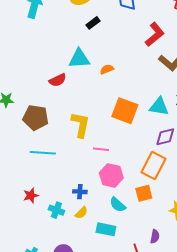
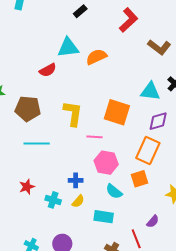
red L-shape: (155, 34) -> (128, 20), moved
orange semicircle: (107, 69) -> (96, 57), size x1.5
orange square: (125, 111) -> (117, 112), moved
purple semicircle: (155, 237) -> (153, 221), turned 32

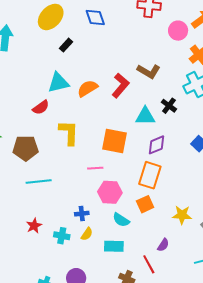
red L-shape: (128, 20) -> (120, 86), moved
yellow L-shape: (73, 113) -> (69, 133), moved

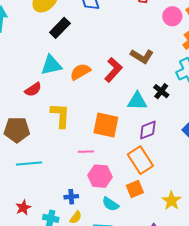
black rectangle: (66, 45) -> (60, 28), size x1.5
orange rectangle: (150, 175) -> (140, 160), turned -52
yellow star: (182, 215) -> (171, 201), turned 30

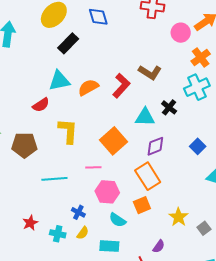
orange square: (106, 125) -> (113, 141), turned 36
cyan line: (29, 164) -> (54, 179), moved
blue cross: (71, 197) -> (78, 212), turned 32

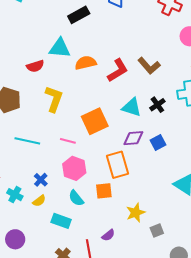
blue square: (198, 146) -> (158, 142), moved

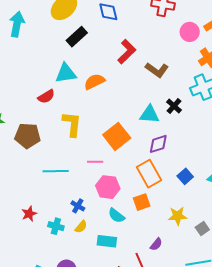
red L-shape: (118, 70) -> (127, 52), moved
blue square: (158, 142) -> (185, 176), moved
yellow star: (136, 213) -> (178, 216), turned 30

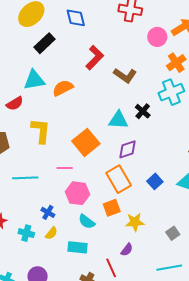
yellow star: (178, 216) -> (135, 222), moved

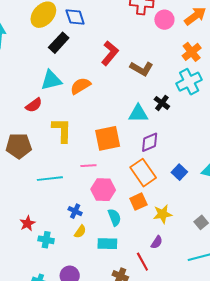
blue diamond: (76, 18) -> (75, 17), moved
pink circle: (157, 37) -> (164, 20), moved
orange square: (86, 142) -> (108, 138), turned 32
cyan semicircle: (87, 222) -> (114, 217), turned -144
cyan cross: (26, 233) -> (46, 240), moved

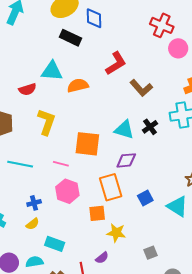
black rectangle: (59, 43) -> (71, 38), turned 55
blue cross: (75, 211) -> (34, 203), turned 32
cyan semicircle: (114, 217) -> (34, 262), moved, turned -96

